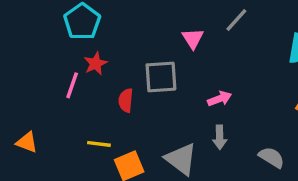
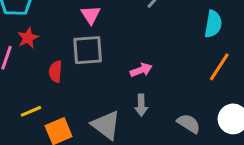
pink triangle: (193, 38) -> (91, 15), moved
yellow line: (99, 144) -> (31, 111), turned -30

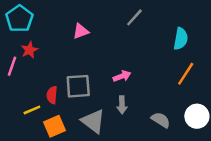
pink triangle: (91, 15) -> (81, 31), turned 42
gray square: (88, 50) -> (78, 86), moved
red semicircle: (55, 71) -> (52, 95), moved

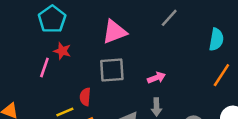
pink triangle: (81, 31) -> (114, 32), size x1.5
red star: (29, 50) -> (62, 51), turned -30
gray square: (78, 86) -> (112, 70), moved

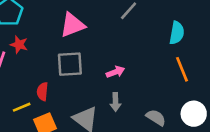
orange line: (221, 75) -> (182, 69), turned -55

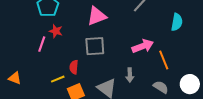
orange line: (182, 69) -> (164, 60), moved
pink arrow: (115, 72) -> (143, 46), moved, size x1.5

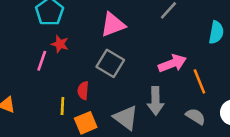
gray square: (95, 46) -> (110, 63), turned 35
gray arrow: (130, 75) -> (155, 101), size x1.5
yellow line: (58, 79) -> (62, 106), turned -64

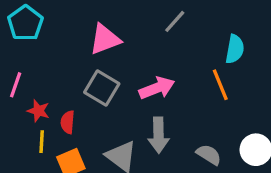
red star: (60, 44) -> (38, 111), moved
pink arrow: (172, 63) -> (157, 88), moved
orange line: (199, 81) -> (220, 85), moved

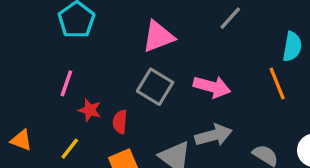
pink arrow: (157, 88) -> (212, 87), turned 36
gray arrow: (159, 135) -> (214, 135), turned -104
yellow line: (42, 142) -> (70, 149), moved, turned 35

